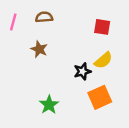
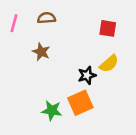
orange square: (100, 97) -> (80, 103), moved
green star: (49, 105) -> (52, 111), turned -30

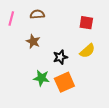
black star: (87, 75) -> (60, 57), moved
green star: (52, 111) -> (41, 78), moved

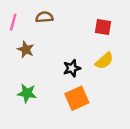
brown star: (33, 41) -> (26, 50), moved
green star: (41, 78) -> (27, 93), moved

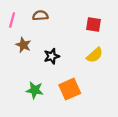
black star: (72, 68) -> (52, 56), moved
green star: (27, 93) -> (35, 90), moved

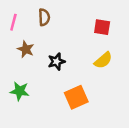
brown semicircle: (40, 16) -> (44, 17), turned 91
green star: (35, 90) -> (20, 91), moved

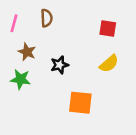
green star: (20, 91) -> (20, 79), moved
orange square: (76, 97) -> (80, 103), turned 30

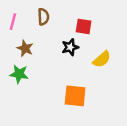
red square: (108, 28) -> (84, 26), moved
black star: (60, 65) -> (70, 47), moved

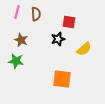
pink line: (13, 22) -> (17, 12), moved

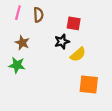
yellow semicircle: (84, 49) -> (78, 54), moved
orange square: (62, 79) -> (89, 84), moved

